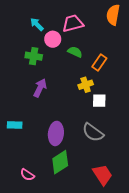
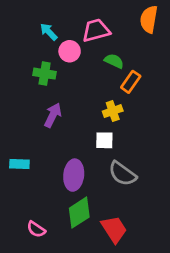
green semicircle: (75, 52) -> (114, 61), moved
white square: (99, 101) -> (104, 140), moved
red trapezoid: (103, 175) -> (114, 229), moved

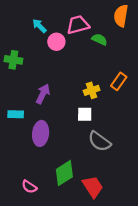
green semicircle: (114, 61) -> (99, 39), moved
green cross: (45, 74) -> (13, 60), moved
orange rectangle: (131, 82) -> (119, 81), moved
cyan rectangle: (19, 164) -> (16, 114), moved
purple ellipse: (74, 175) -> (41, 133), moved

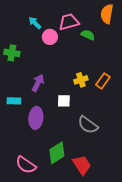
orange rectangle: (119, 81) -> (103, 81), moved
white square: (85, 114) -> (64, 101), moved
pink semicircle: (29, 187) -> (26, 165), size x1.5

